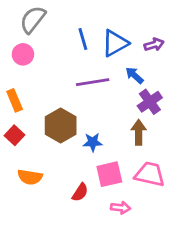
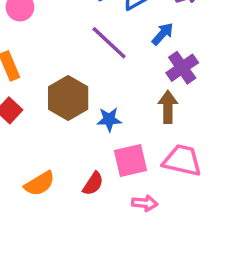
blue arrow: (134, 75) -> (163, 34), turned 90
purple line: (93, 82) -> (109, 43), turned 52
orange semicircle: (30, 177) -> (40, 184), moved, turned -40

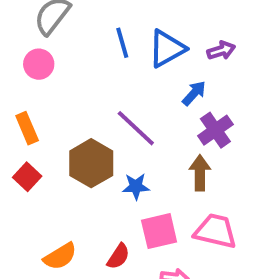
purple line: (109, 43) -> (136, 128), moved

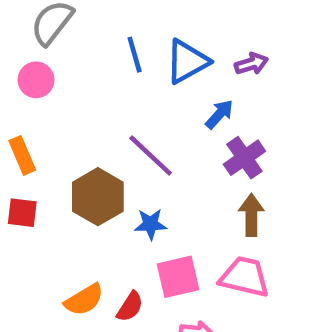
brown arrow: (200, 173) -> (251, 215), moved
red square: (27, 177) -> (22, 213), turned -36
orange semicircle: (60, 256) -> (84, 300), moved

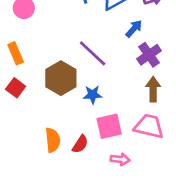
red square: (22, 213) -> (16, 88), turned 30
orange semicircle: (84, 300) -> (53, 140), turned -65

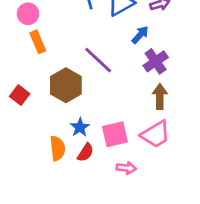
orange rectangle: (16, 53) -> (38, 42), moved
blue star: (93, 95) -> (80, 127), moved, turned -30
pink trapezoid: (149, 126) -> (156, 134), turned 136

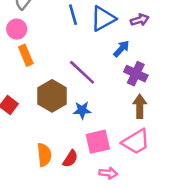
purple cross: (156, 61) -> (136, 74), turned -30
blue star: (80, 127) -> (82, 110), moved, turned 30

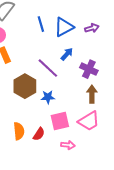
blue arrow: (121, 49) -> (67, 54), moved

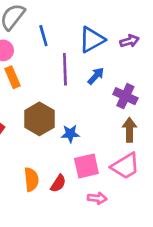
blue line: (41, 24) -> (43, 36), moved
purple line: (48, 68) -> (65, 69), moved, turned 45

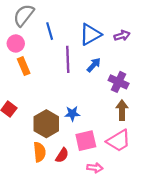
brown hexagon: (39, 119) -> (46, 124), moved

